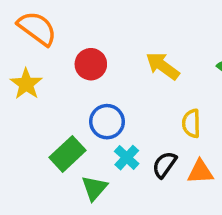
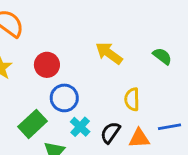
red circle: (91, 64) -> (47, 65), moved

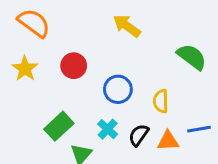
yellow arrow: (109, 53) -> (127, 26), moved
green semicircle: (162, 56) -> (192, 57), size x1.5
blue circle: (64, 98) -> (118, 89), moved

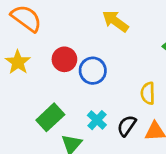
blue circle: (118, 89) -> (93, 71), moved

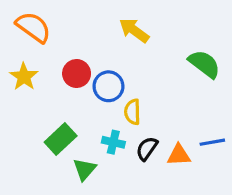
yellow semicircle: (148, 93) -> (132, 112), moved
cyan cross: (97, 120) -> (113, 142), turned -30

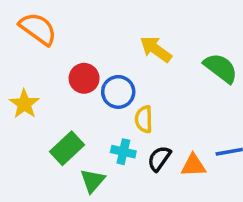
yellow arrow: (134, 30) -> (156, 49), moved
yellow star: (24, 77) -> (24, 104), moved

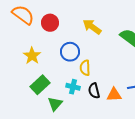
red circle: (84, 78) -> (50, 23), moved
yellow star: (24, 104) -> (32, 56), moved
black semicircle: (159, 159) -> (94, 91), turned -49

